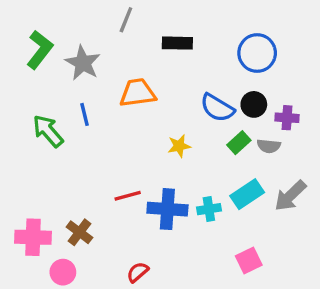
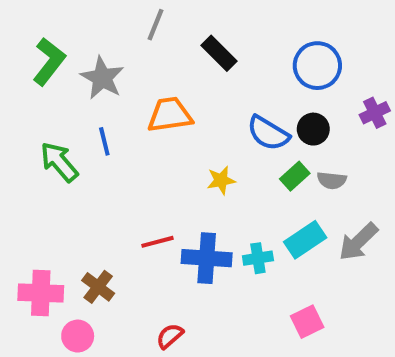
black rectangle: (177, 43) -> (219, 53), turned 44
purple cross: (287, 118) -> (375, 113), moved, turned -30

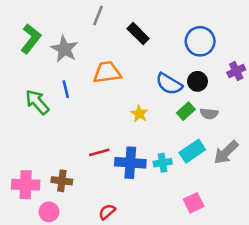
yellow star: (221, 180) -> (139, 114), turned -30
brown cross: (98, 287) -> (62, 181), turned -30

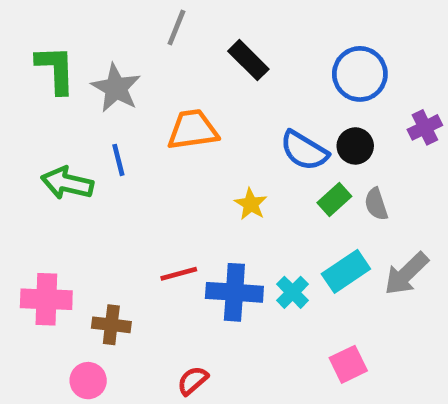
green L-shape: (31, 39) -> (56, 69), turned -40
green arrow: (37, 102) -> (67, 183), turned -36
gray semicircle: (209, 114) -> (376, 204), turned 66
cyan cross: (163, 163) -> (293, 292), turned -36
pink cross: (26, 185) -> (46, 299), moved

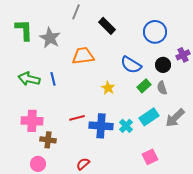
black circle: (355, 146) -> (163, 65), moved
blue line: (118, 160) -> (53, 79), moved
pink cross: (46, 299) -> (32, 121), moved

